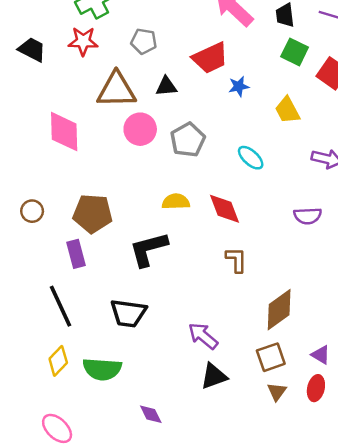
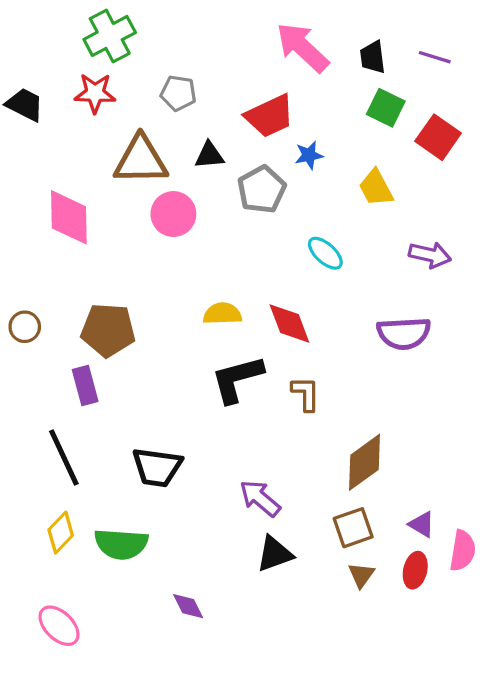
gray pentagon: (188, 140) -> (262, 190), moved
purple semicircle: (308, 216) -> (404, 333), size x1.4
black L-shape: (148, 249) -> (237, 379), moved

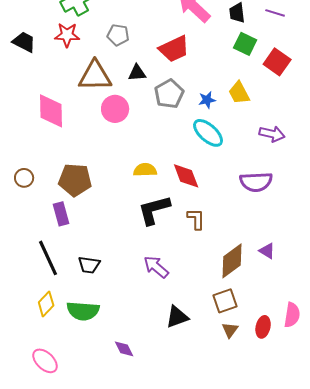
blue star: (309, 155) -> (207, 100), moved
cyan ellipse: (325, 253) -> (208, 133), size x1.4
black trapezoid: (157, 467) -> (89, 265), moved, size x0.7
purple arrow: (260, 498) -> (156, 267), moved
purple triangle: (422, 524) -> (267, 251), moved

